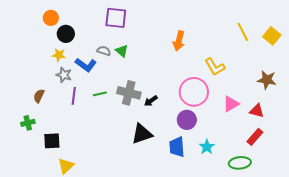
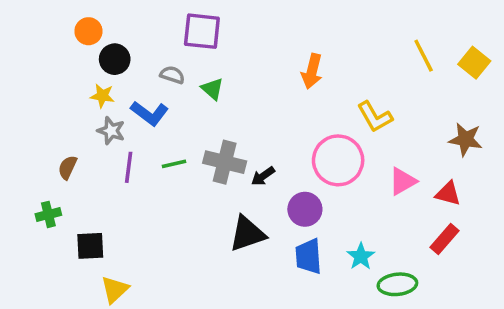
gray semicircle: (104, 51) -> (172, 75), moved
purple circle: (187, 120) -> (305, 209), moved
green ellipse: (240, 163) -> (397, 284), moved

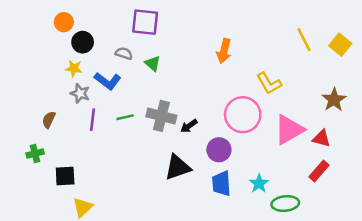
brown star: (466, 139) -> (334, 100), turned 30
pink triangle: (403, 181) -> (289, 130), size x1.5

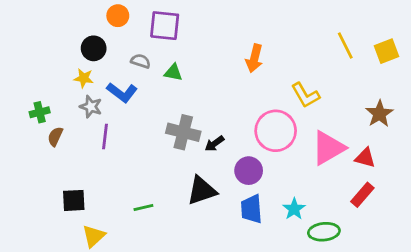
orange circle: (64, 22) -> (118, 16), moved
yellow square: (340, 45) -> (386, 51), turned 30
green triangle: (153, 63) -> (173, 73), turned -30
green line: (125, 117) -> (143, 208), moved
green cross: (35, 153) -> (40, 112), moved

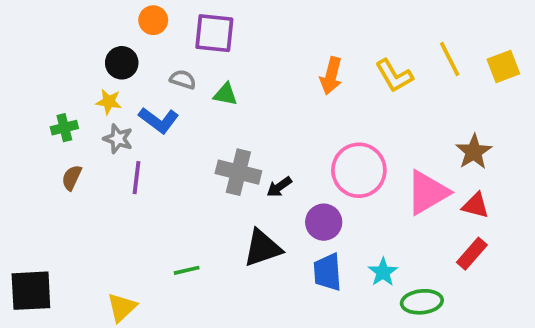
yellow L-shape: (305, 95) -> (394, 76), moved
green cross: (40, 112) -> (64, 128), moved
brown star: (379, 114) -> (474, 152), moved
black square: (74, 200) -> (31, 291), moved, size x1.4

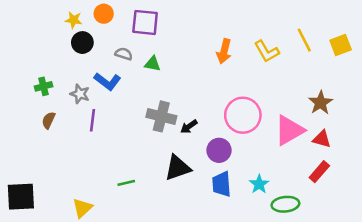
yellow star: (109, 102) -> (74, 20), moved

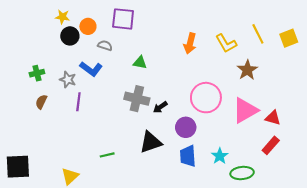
orange circle: (104, 14) -> (88, 26), moved
green triangle: (153, 64) -> (140, 63), moved
brown star: (321, 103) -> (247, 70), moved

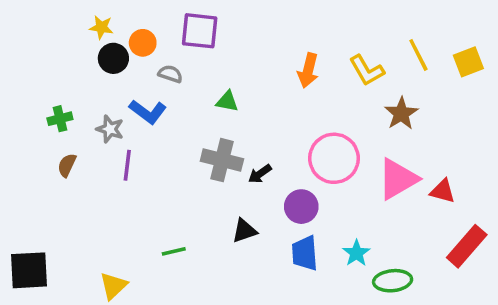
black triangle: (151, 142) -> (244, 231), size x0.7
red rectangle: (271, 145) -> (467, 246), moved, size x1.4

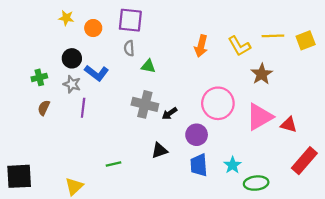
yellow line: (418, 55) -> (273, 36), turned -65
black circle: (113, 58) -> (72, 58), moved
gray semicircle: (170, 74) -> (129, 48), moved, turned -112

